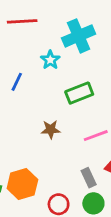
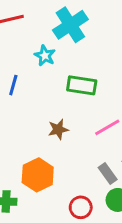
green rectangle: (79, 93) -> (82, 85), turned 40
orange hexagon: (22, 184) -> (38, 175), moved

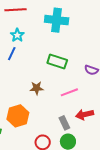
cyan cross: (70, 25) -> (57, 20), turned 30
cyan star: (45, 56) -> (17, 35), moved

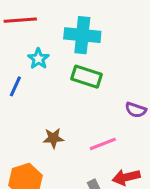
cyan star: (17, 35) -> (38, 59), moved
green rectangle: (57, 62) -> (86, 77), moved

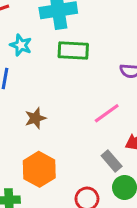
brown star: (53, 138) -> (35, 118), moved

